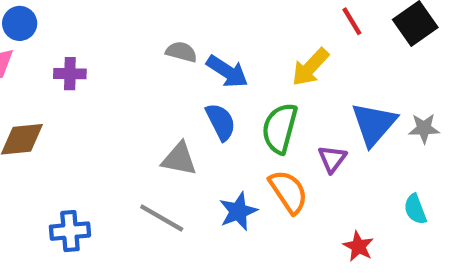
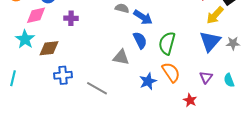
yellow arrow: (310, 67) -> (215, 15), moved
purple triangle: (332, 159) -> (206, 77), moved
gray line: (162, 218) -> (97, 88), moved
blue cross: (70, 231) -> (63, 75), moved
red star: (358, 246) -> (190, 100), moved

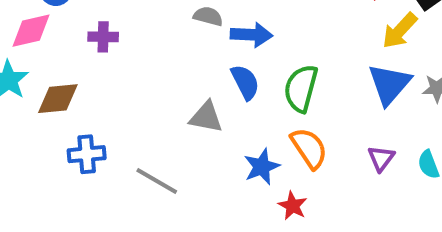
blue arrow: (143, 17) -> (251, 35), turned -30
red star: (190, 100) -> (293, 206), moved

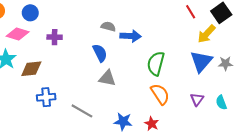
pink diamond: (31, 31) -> (18, 34), turned 30
blue semicircle: (245, 82) -> (100, 53), moved
blue star: (262, 167) -> (123, 121), moved, turned 30

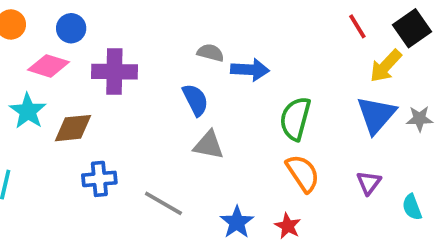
purple cross: (55, 37) -> (114, 72), size x1.6
cyan semicircle: (221, 103) -> (412, 207), moved
blue star: (123, 121) -> (237, 222), turned 30

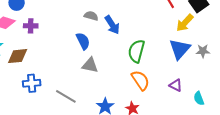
blue arrow: (250, 70) -> (112, 25), turned 54
purple cross: (114, 72) -> (31, 26), moved, size x0.6
purple triangle: (369, 183) -> (176, 85), turned -40

